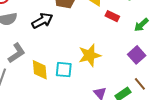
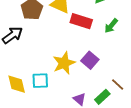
red rectangle: (112, 16) -> (81, 21), size x1.5
purple square: (137, 55) -> (90, 60), moved

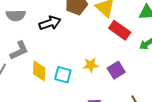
yellow star: (64, 63) -> (91, 65), size x0.7

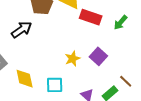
cyan square: (63, 75) -> (55, 85), moved

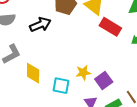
purple square: (98, 56) -> (104, 80), moved
yellow star: (73, 59) -> (83, 73), moved

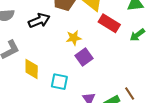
yellow star: (83, 73) -> (74, 38), moved
purple square: (104, 80) -> (84, 57), moved

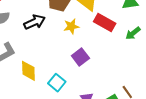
yellow star: (74, 38) -> (71, 26), moved
cyan square: (59, 82) -> (57, 83), turned 30

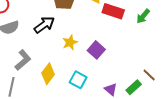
yellow star: (71, 26) -> (70, 42), moved
yellow diamond: (28, 71) -> (48, 74), turned 50

